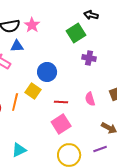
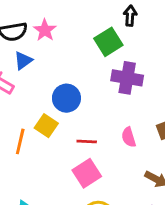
black arrow: (91, 15) -> (130, 16), turned 80
blue triangle: (17, 46) -> (23, 61), turned -32
purple cross: (89, 58) -> (127, 78), size x1.5

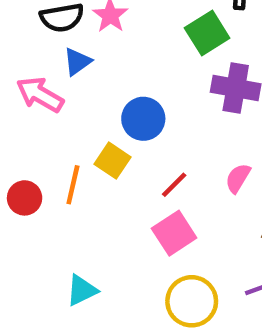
pink semicircle: (129, 137) -> (238, 178), turned 48
red line: (87, 141) -> (174, 185), turned -48

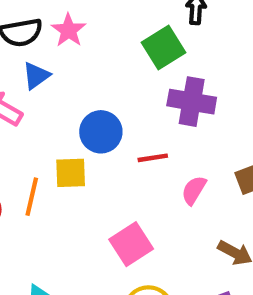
yellow square: (113, 161) -> (71, 173), turned -36
red line: (174, 185) -> (153, 158), moved, turned 36

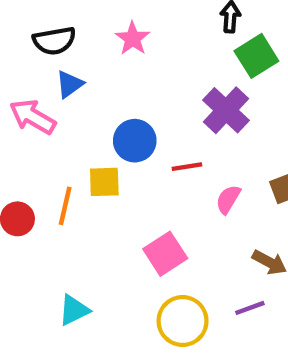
pink star: (68, 30) -> (133, 39), moved
green square: (164, 48) -> (256, 56), moved
purple cross: (192, 102) -> (226, 110), turned 33

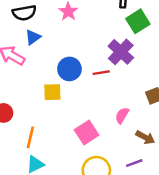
red line: (187, 167) -> (101, 73), moved
pink semicircle: (228, 199) -> (122, 115), moved
orange line: (65, 206) -> (30, 137), moved

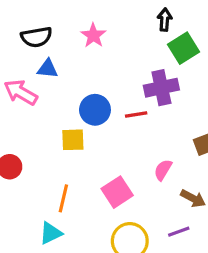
blue triangle: (33, 37) -> (48, 69), turned 42
purple cross: (121, 52) -> (161, 88), turned 35
orange line: (30, 137) -> (63, 198), moved

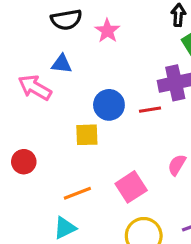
black semicircle: (36, 37) -> (66, 20), moved
orange line: (63, 198) -> (77, 193), turned 56

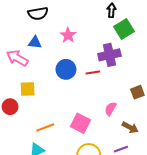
pink star: (107, 31) -> (68, 35), moved
yellow square: (87, 135) -> (28, 89), moved
pink square: (131, 187) -> (80, 123), turned -30

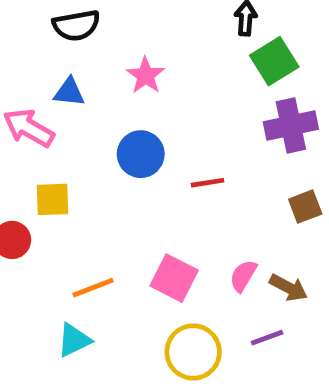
purple cross: (109, 55) -> (291, 126), moved
red line: (93, 72) -> (207, 183), moved
pink semicircle: (110, 109) -> (243, 276), moved

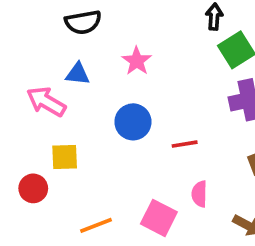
pink semicircle: (243, 276) -> (199, 194), moved, turned -30

